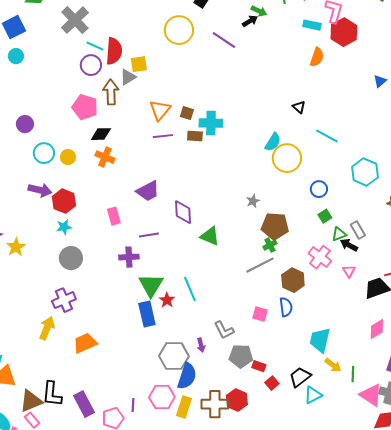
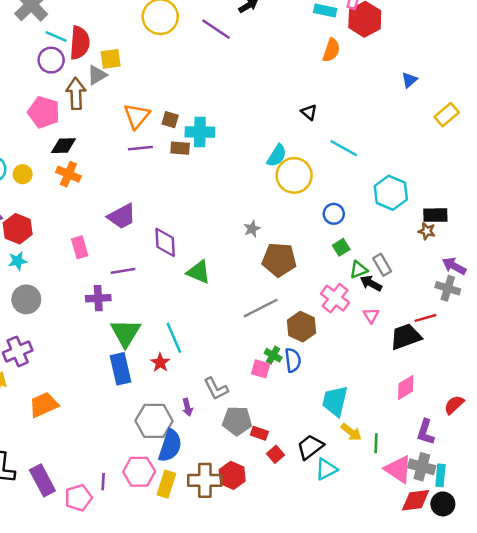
green cross: (270, 245) -> (273, 355), moved, turned -32
red star: (167, 300) -> (160, 363), moved

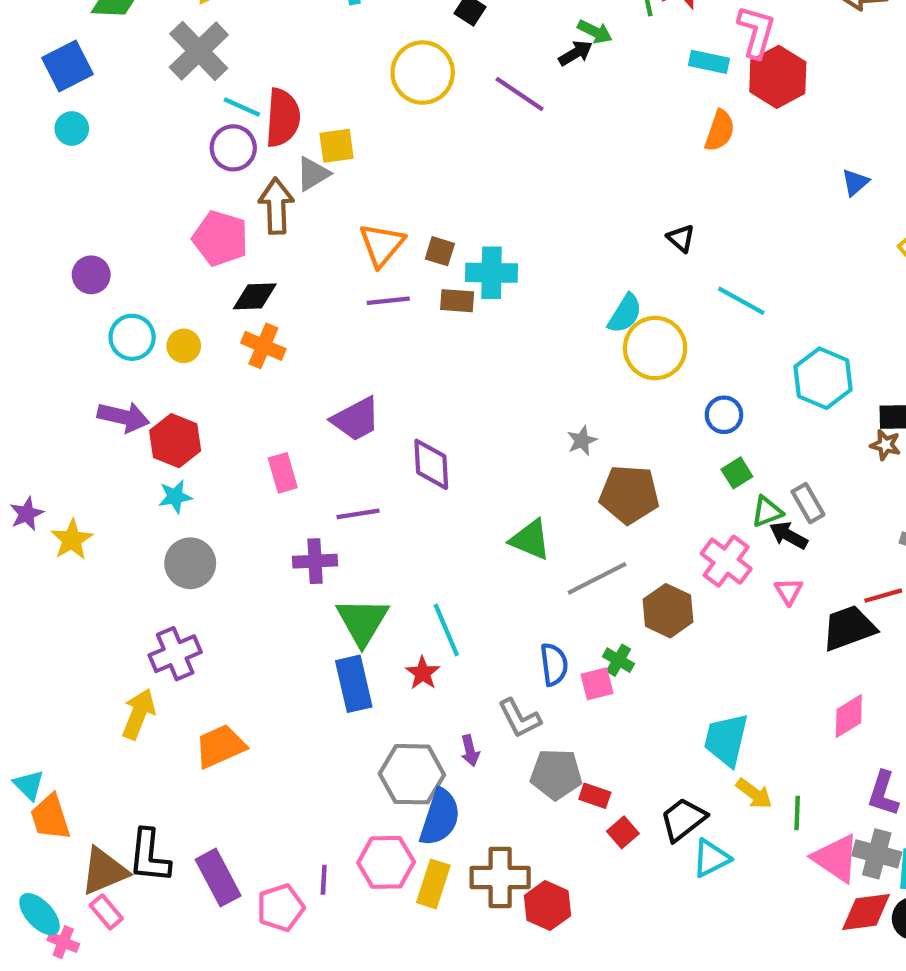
green triangle: (199, 272) -> (530, 540), moved
blue semicircle: (293, 360) -> (554, 664), moved
pink square: (261, 369) -> (597, 684), turned -30
red hexagon: (232, 475) -> (547, 906), moved

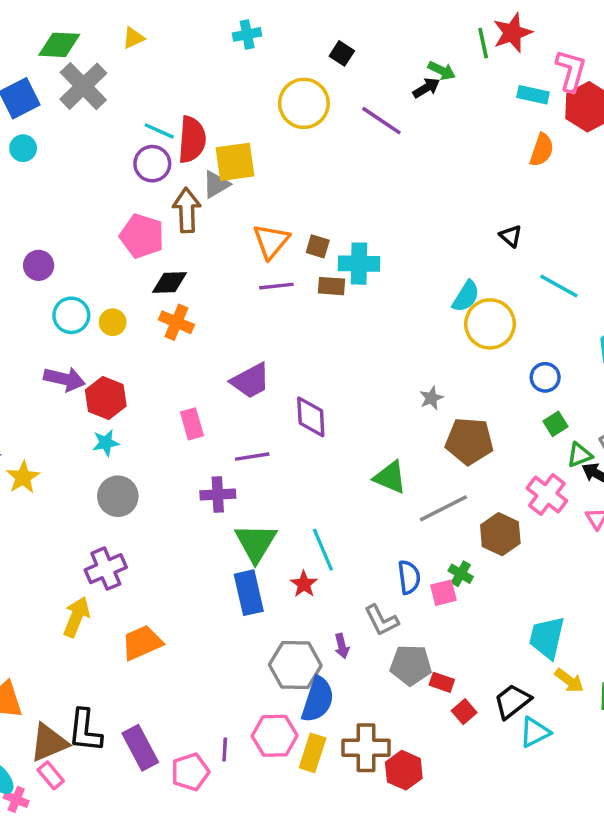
gray cross: (199, 51) -> (83, 86), moved
yellow square: (337, 146) -> (235, 162), size x1.4

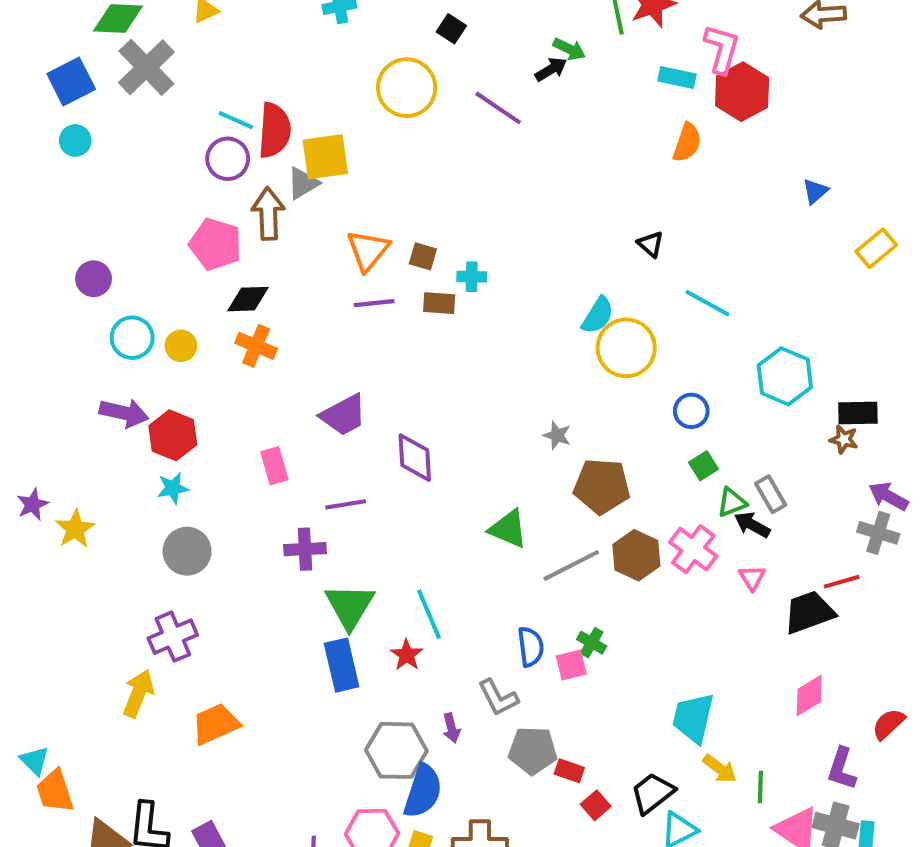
cyan cross: (359, 264) -> (472, 277), size x0.6
gray star: (431, 398) -> (557, 435), turned -30
brown hexagon: (500, 534) -> (636, 555), moved

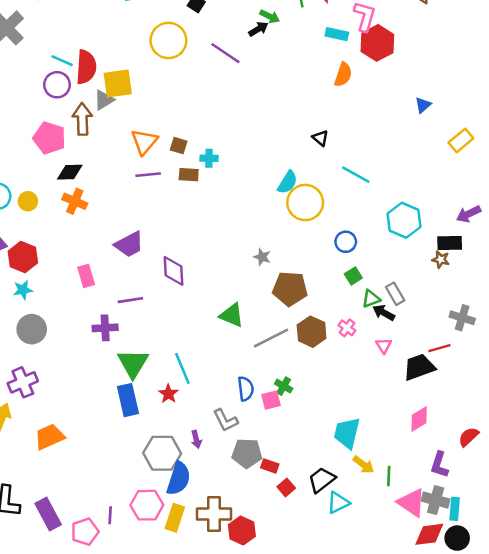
purple arrow: (888, 496) -> (469, 214), moved, turned -55
pink cross: (693, 549) -> (347, 328), size x0.6

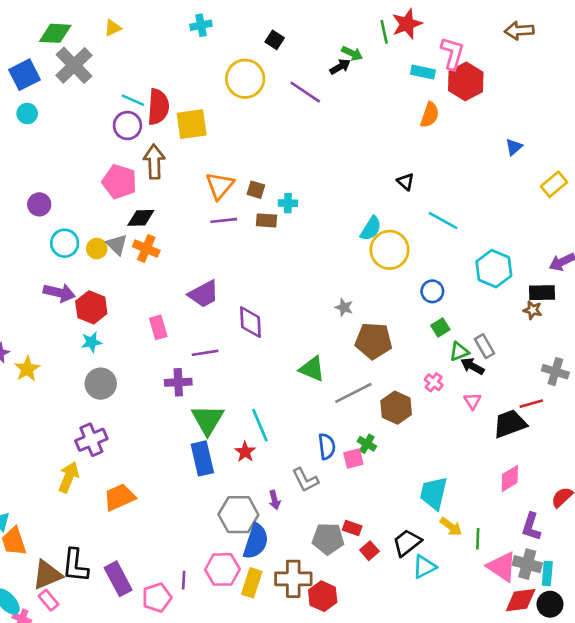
gray triangle: (104, 100) -> (117, 245), moved, turned -45
brown hexagon: (312, 332) -> (396, 408), moved
gray pentagon: (247, 453) -> (328, 539), moved

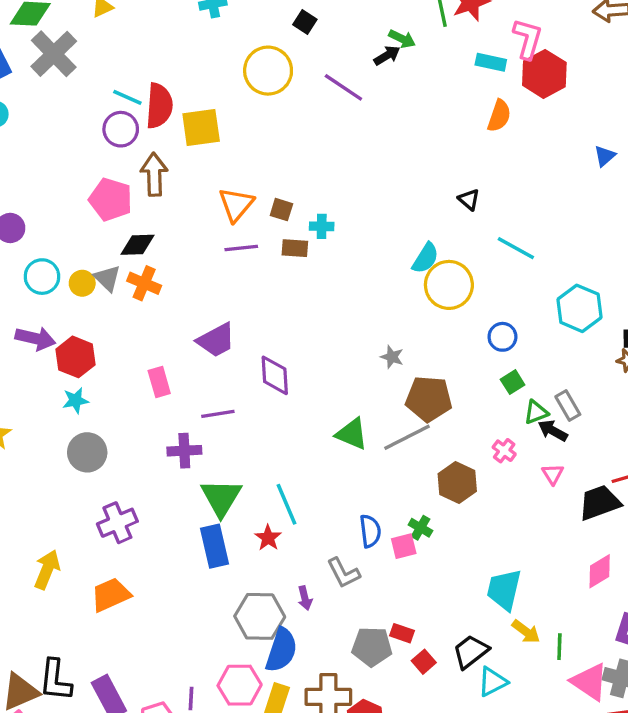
gray line: (353, 393) -> (407, 437), moved
purple cross: (91, 440) -> (117, 523), moved

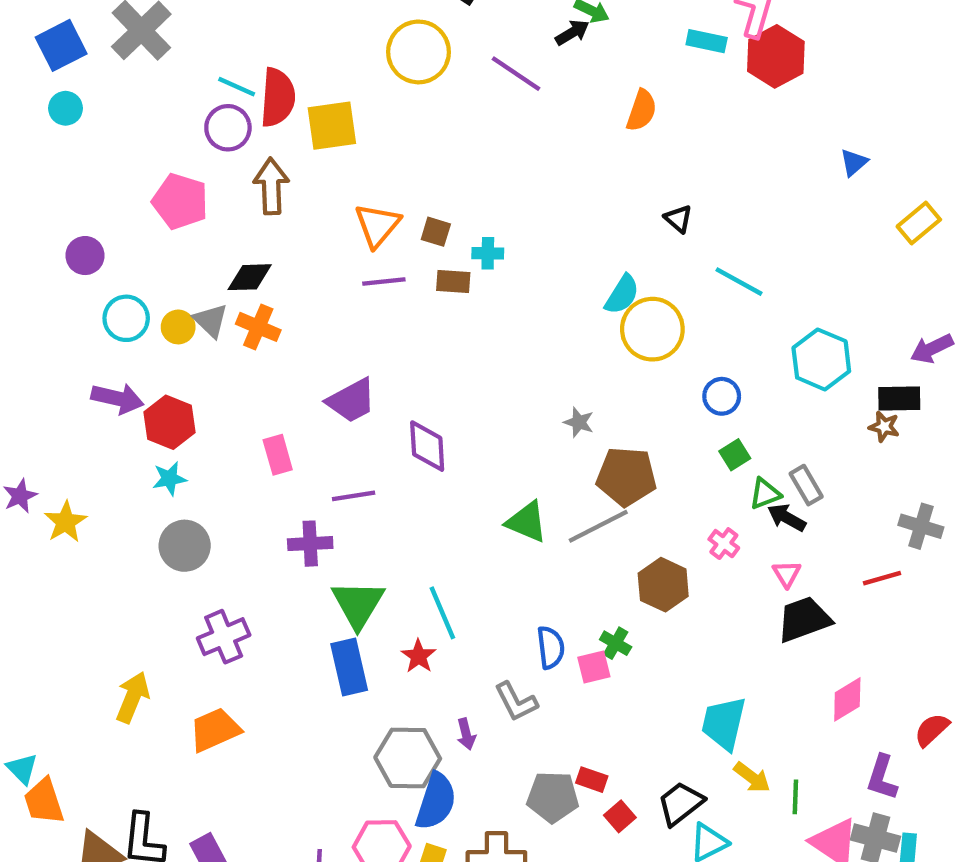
orange semicircle: (499, 116) -> (642, 110), moved
pink pentagon: (111, 200) -> (180, 201), moved
black trapezoid: (600, 503) -> (804, 619), moved

